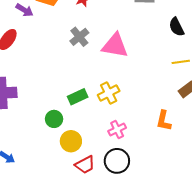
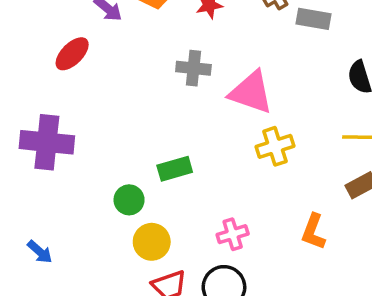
gray cross: (79, 37) -> (193, 68), turned 36
yellow cross: (109, 93) -> (275, 146), moved

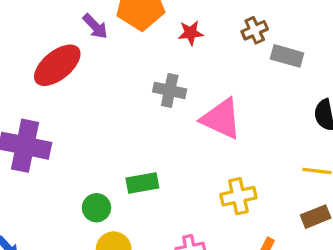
red ellipse: (72, 54) -> (57, 65), size x1.4
yellow cross: (275, 146) -> (238, 196), moved

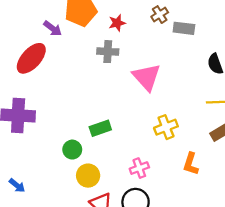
gray cross: (170, 90) -> (108, 52), moved
pink triangle: (221, 119) -> (146, 77), turned 32

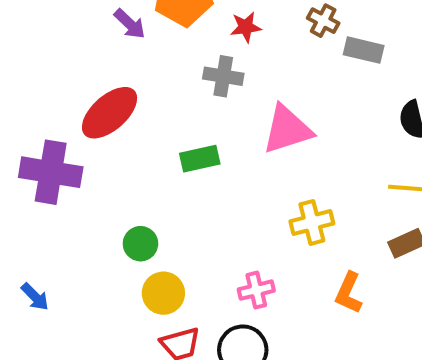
brown cross: (160, 15) -> (323, 21), turned -35
red ellipse: (31, 58) -> (110, 113), moved
pink triangle: (146, 77) -> (287, 129), turned 48
green rectangle: (100, 128) -> (200, 159), moved

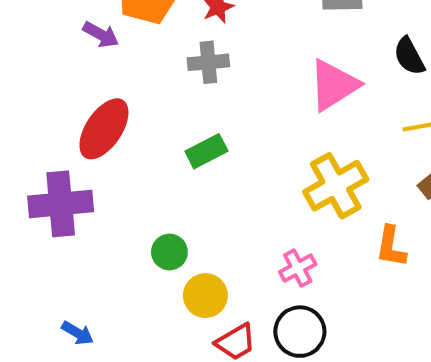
pink triangle: (287, 129) -> (334, 85), moved
yellow cross: (312, 222) -> (336, 186), size x1.4

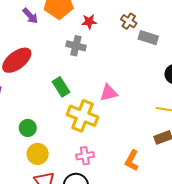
pink triangle: (334, 85) -> (109, 93), moved, size x0.7
green rectangle: (206, 151) -> (61, 87), turned 66
yellow cross: (336, 186) -> (83, 116), moved, turned 32

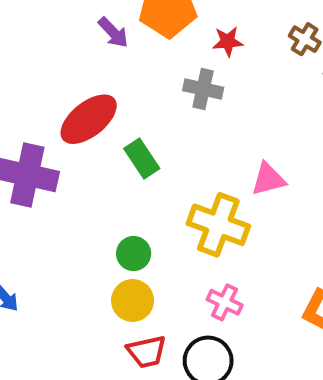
green rectangle: (61, 87) -> (142, 158), moved
green circle: (28, 128) -> (134, 254), moved
pink cross: (85, 156) -> (225, 302), turned 36

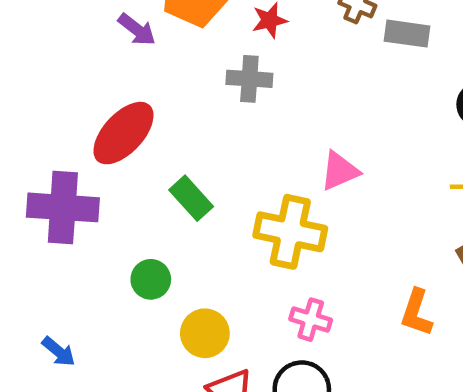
green rectangle: (142, 158) -> (191, 198), moved
green circle: (134, 254) -> (151, 279), moved

